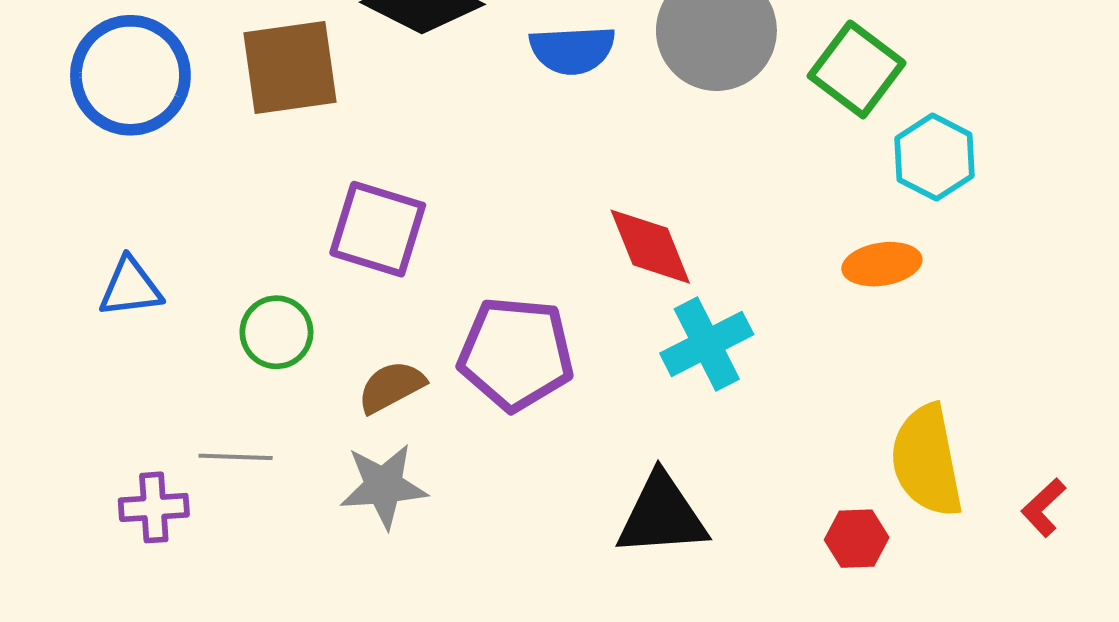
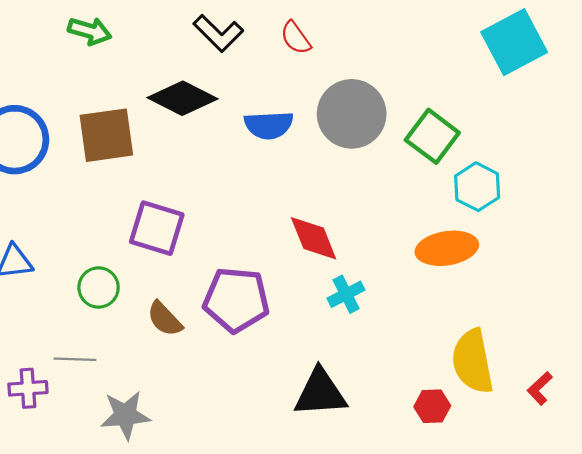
orange ellipse: (882, 264) -> (447, 248), size x1.4
cyan cross: (707, 344) -> (346, 294), size x0.7
brown semicircle: (391, 387) -> (165, 319), turned -105
gray star: (384, 486) -> (125, 415), moved

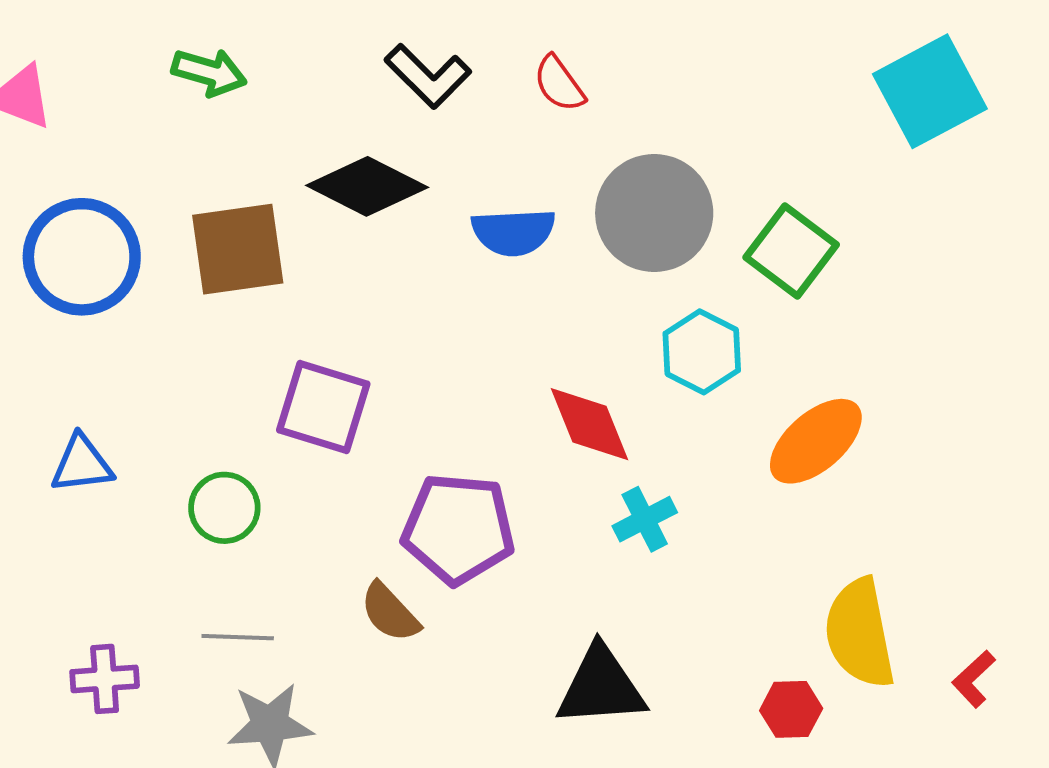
cyan hexagon: (477, 187) -> (702, 352), moved
orange ellipse: (447, 248) -> (816, 441), turned -32
brown semicircle: (165, 319) -> (390, 612), moved
gray line: (75, 359) -> (238, 637), moved

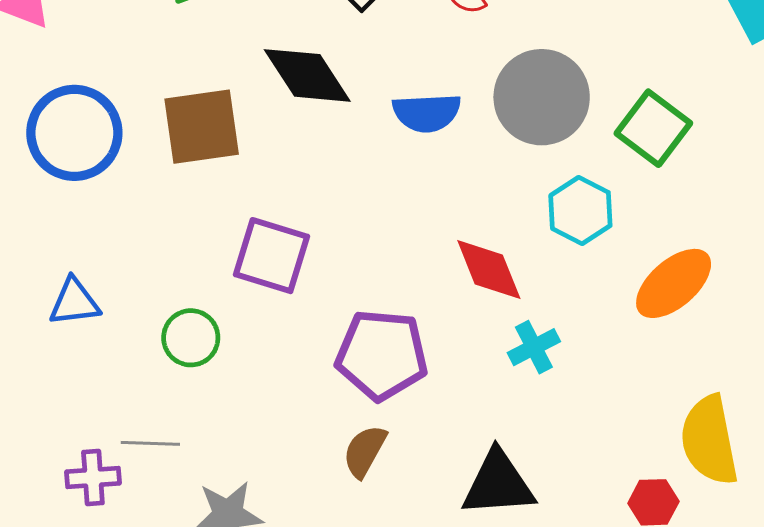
black diamond: (367, 186) -> (307, 75), turned 30
brown semicircle: (390, 612) -> (365, 451), moved, turned 72
gray line: (238, 637) -> (150, 443), moved

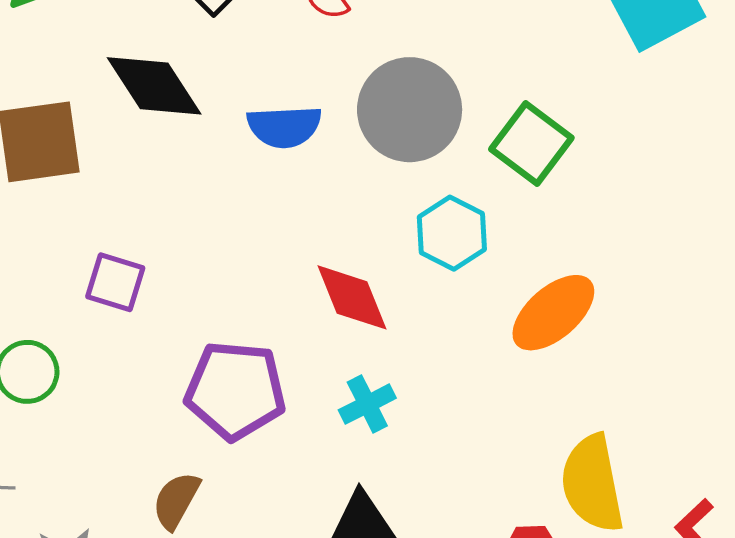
purple square: (272, 256) -> (115, 282), size x0.7
cyan cross: (534, 347) -> (367, 404), moved
brown semicircle: (365, 451) -> (176, 500), moved

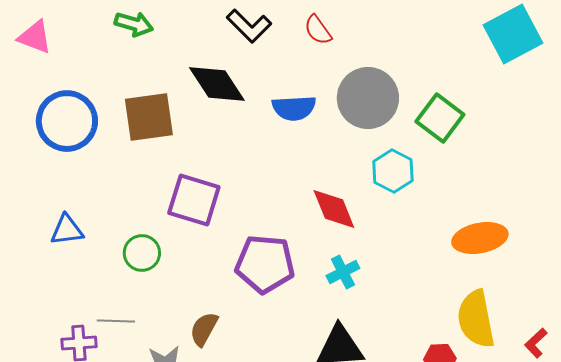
purple square: (115, 282) -> (194, 200), size x1.5
orange ellipse: (553, 313) -> (480, 238), moved, turned 30
brown semicircle: (176, 500) -> (204, 329), moved

